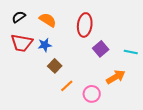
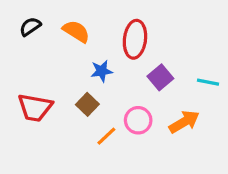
red trapezoid: (22, 43) -> (35, 108), moved
blue star: (45, 45) -> (102, 71), moved
pink circle: (92, 94) -> (138, 120), moved

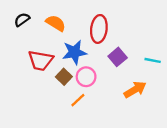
blue star: (102, 71) -> (74, 52), size x1.5
red trapezoid: (35, 108) -> (41, 60), moved
pink circle: (138, 120) -> (86, 77), moved

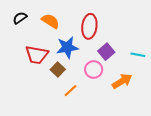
pink circle: (86, 77) -> (94, 70), moved

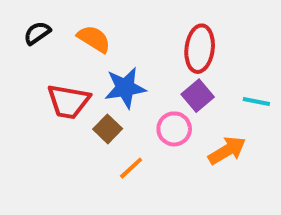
red ellipse: (89, 26) -> (200, 49), moved

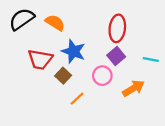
black semicircle: (37, 33) -> (22, 19), size x1.6
blue star: (125, 88) -> (74, 51), turned 30

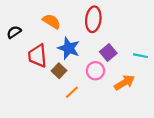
black semicircle: (22, 19) -> (14, 32), moved, size x0.6
red ellipse: (117, 28) -> (93, 19), moved
red trapezoid: (40, 59) -> (38, 56), turned 75

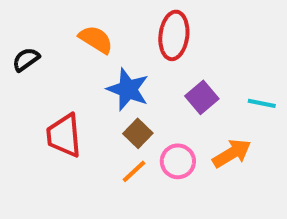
red trapezoid: (38, 56) -> (64, 135), moved
brown square: (59, 71) -> (138, 133), moved
pink circle: (95, 71) -> (178, 161), moved

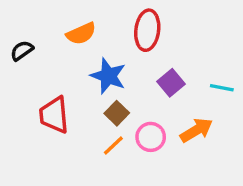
orange semicircle: (96, 39) -> (81, 34), turned 124

